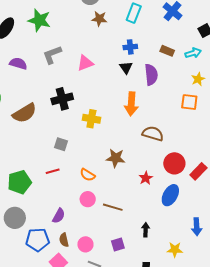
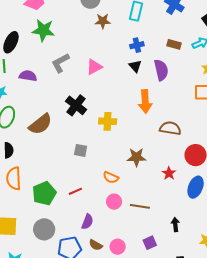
black cross: (62, 99) -> (76, 105), turned -30
red line: (53, 171) -> (75, 191), moved
brown semicircle: (64, 240) -> (96, 245), turned -40

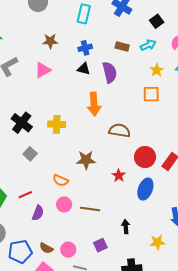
brown star: (103, 21) -> (50, 41), moved
black triangle: (135, 66) -> (84, 69), turned -32
black cross: (76, 105) -> (22, 123), moved
gray square: (81, 150) -> (30, 154), turned 32
purple semicircle: (87, 222) -> (38, 213), moved

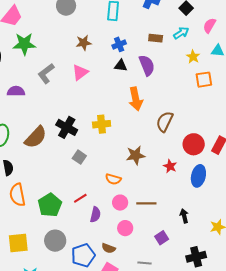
orange square: (151, 94) -> (204, 80), moved
brown semicircle: (120, 131) -> (165, 122), turned -65
pink circle: (68, 250) -> (125, 228), moved

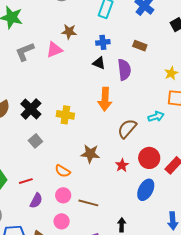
cyan arrow: (181, 33) -> (156, 117), moved
pink triangle: (80, 72) -> (54, 50), moved
red star: (170, 166) -> (122, 165), moved

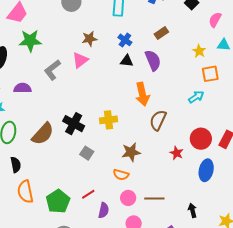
blue cross: (103, 42) -> (125, 40), turned -32
brown rectangle: (140, 46) -> (161, 33), turned -40
brown semicircle: (127, 129) -> (158, 120), moved
brown star: (90, 154) -> (131, 152), moved

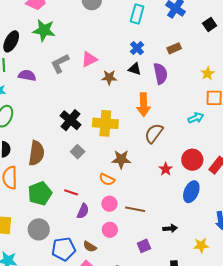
brown star: (89, 39) -> (109, 77), moved
yellow cross: (108, 120) -> (105, 123), size x1.4
brown semicircle: (43, 134) -> (36, 153), moved, turned -45
red line: (88, 194) -> (71, 192), turned 40
black arrow: (192, 210) -> (170, 228), turned 88

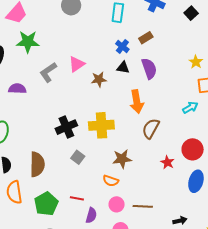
brown rectangle: (174, 48) -> (146, 38), moved
black cross: (70, 120) -> (66, 127), turned 35

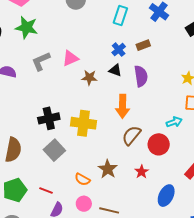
red circle: (193, 149) -> (159, 144), moved
gray square: (78, 157) -> (54, 150), size x1.5
brown star: (122, 159) -> (108, 169), moved, turned 30

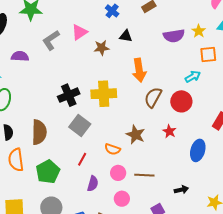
blue cross: (119, 50) -> (112, 11), moved
purple semicircle: (141, 76) -> (174, 36), moved, turned 100
red line: (46, 191) -> (82, 159), moved, turned -72

